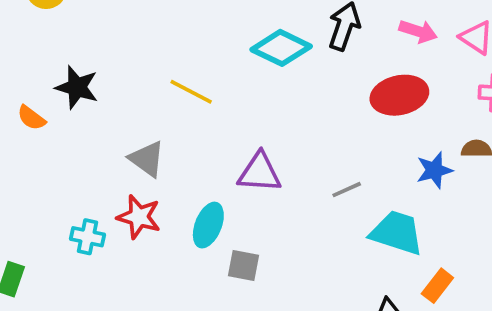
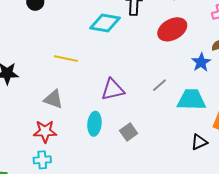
red star: (139, 217) -> (45, 131), moved
cyan cross: (88, 237) -> (42, 160), moved
gray square: (244, 266) -> (129, 132), moved, turned -30

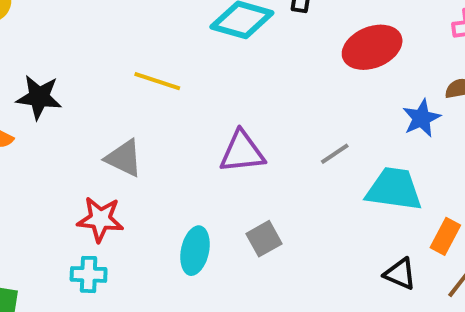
cyan ellipse: (94, 124) -> (195, 251), moved
black triangle: (199, 142) -> (400, 274), turned 42

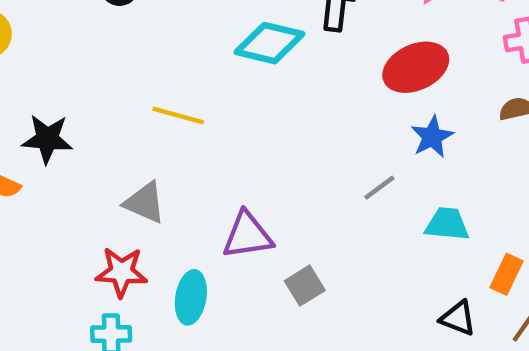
blue star: (421, 118) -> (432, 137), moved
purple triangle: (242, 152) -> (247, 235), moved
cyan trapezoid: (394, 189) -> (447, 224), size x0.7
cyan ellipse: (195, 251) -> (191, 297), moved

